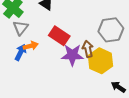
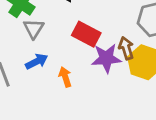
orange arrow: (31, 46) -> (65, 77), moved, turned -88
blue arrow: (20, 52) -> (37, 61), turned 42

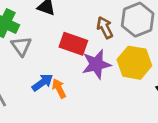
brown arrow: (126, 48) -> (105, 28), moved
blue arrow: (37, 61) -> (42, 83), moved

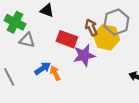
gray triangle: (21, 46) -> (27, 40), turned -42
yellow hexagon: (134, 63) -> (107, 37), moved

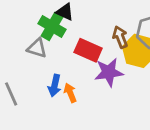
green cross: (15, 22) -> (52, 26), moved
blue arrow: (43, 68) -> (55, 85), turned 133

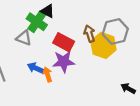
purple star: (109, 72) -> (64, 62), moved
blue arrow: (55, 85) -> (36, 68), turned 98

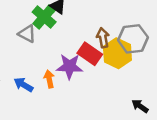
red rectangle: (64, 42) -> (90, 54), moved
blue arrow: (36, 68) -> (23, 85), moved

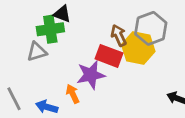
green cross: (44, 17) -> (50, 29), turned -35
gray triangle: (27, 34) -> (37, 52), turned -30

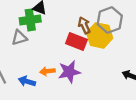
purple star: (91, 75) -> (69, 72), moved
orange arrow: (73, 94) -> (47, 71), turned -72

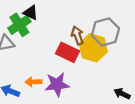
green cross: (30, 20) -> (19, 25), turned -30

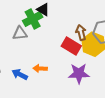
purple star: (57, 84) -> (79, 73), moved

